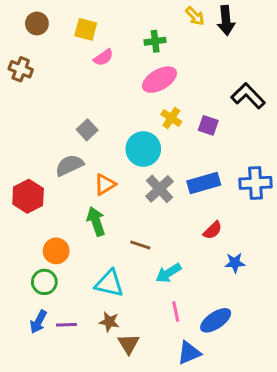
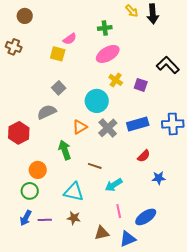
yellow square: (86, 29) -> (58, 54), moved
orange triangle: (105, 184) -> (80, 127), moved
brown triangle: (128, 344) -> (102, 233), moved, turned 49

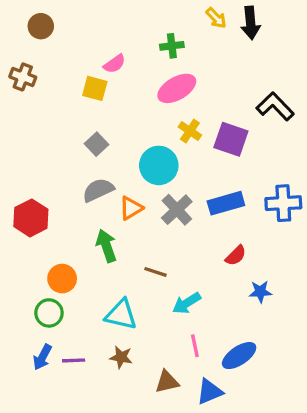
purple square: (141, 85) -> (231, 139), size x1.5
gray semicircle: (47, 112) -> (98, 190), moved

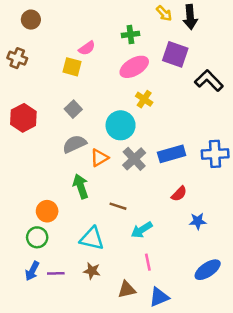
purple square: (231, 139) -> (175, 54), moved
red hexagon: (31, 218) -> (23, 118), moved
blue ellipse: (239, 356) -> (208, 270), moved

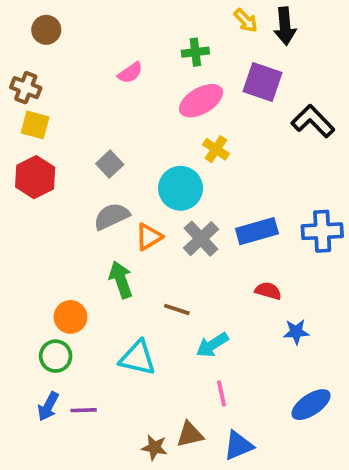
yellow square: (72, 67) -> (35, 125), moved
red semicircle: (179, 194) -> (268, 291), turned -119
brown star: (92, 271) -> (154, 447), moved

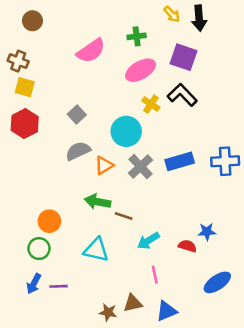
pink semicircle: (130, 73) -> (91, 51), size x1.6
black L-shape: (313, 121) -> (182, 95), moved
green arrow: (121, 280) -> (98, 202), moved, turned -60
red semicircle: (268, 291) -> (187, 246), moved

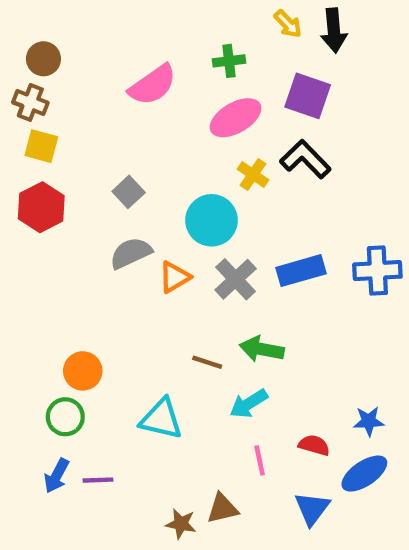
brown circle: (32, 21) -> (43, 59), moved
green arrow: (98, 202) -> (262, 349), moved
blue star: (207, 232) -> (369, 421), moved
red semicircle: (187, 246) -> (314, 445), moved
blue triangle: (167, 311) -> (312, 508), moved, turned -30

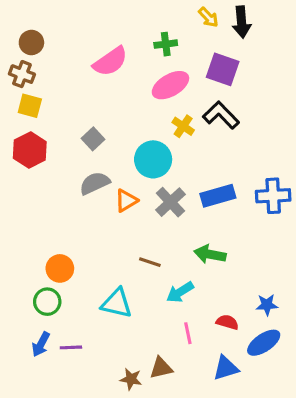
green arrow: (262, 349) -> (210, 254), moved
blue triangle: (312, 508) -> (226, 368), turned 36

